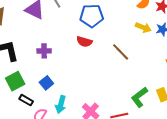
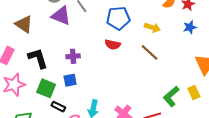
yellow arrow: (143, 27) -> (152, 28), moved
green square: (15, 81) -> (46, 88), turned -36
blue square: (46, 83) -> (70, 80), moved, turned 32

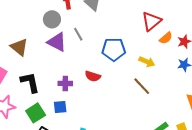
red semicircle: (113, 44) -> (93, 76), moved
green square: (46, 88) -> (36, 113), turned 30

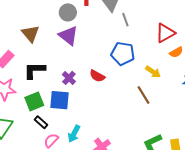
gray line: (78, 34) -> (125, 20), moved
black L-shape: (30, 82) -> (35, 70), turned -90
purple cross: (65, 83) -> (69, 78), turned 32
blue square: (60, 107) -> (59, 100), size x1.5

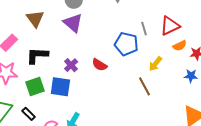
gray line: (125, 20) -> (144, 29), moved
yellow arrow: (153, 72) -> (155, 64), turned 91
black rectangle: (41, 122) -> (29, 114), moved

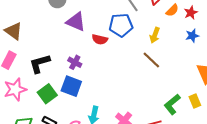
brown triangle: (35, 19) -> (14, 31), moved
purple triangle: (73, 23) -> (76, 22), moved
red semicircle: (99, 65) -> (100, 39), moved
blue square: (60, 87) -> (71, 86), turned 30

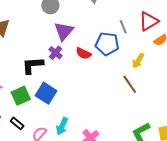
purple triangle: (76, 22) -> (64, 31), turned 35
purple cross: (75, 62) -> (55, 53), moved
black L-shape: (40, 64) -> (33, 65), moved

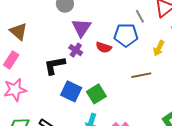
brown line: (130, 84) -> (141, 75), moved, turned -60
green square: (21, 96) -> (96, 94), moved

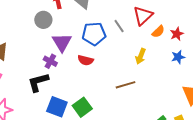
blue pentagon: (126, 35) -> (94, 34), moved
purple cross: (76, 50) -> (50, 61), moved

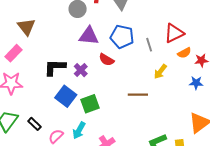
gray line: (119, 26) -> (149, 45), moved
purple triangle: (62, 42) -> (89, 36), turned 50
purple cross: (50, 61) -> (81, 70), moved

